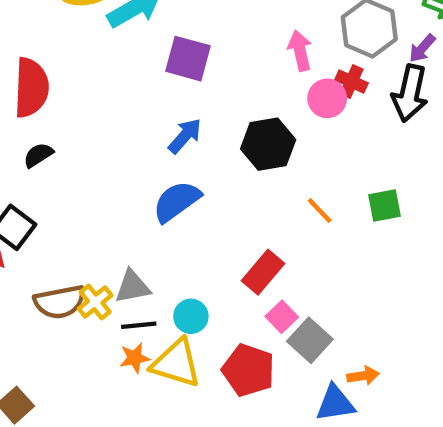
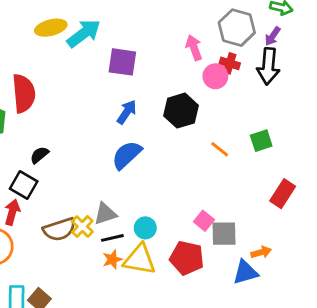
black semicircle: (38, 155) -> (39, 155), moved
red rectangle: (263, 272) -> (283, 194), moved
gray square: (310, 340) -> (224, 234), turned -36

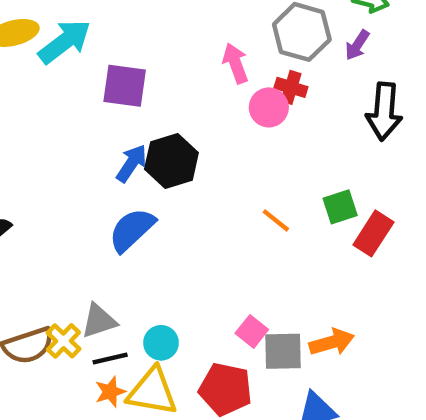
black arrow: (268, 66) -> (384, 111), moved
black hexagon: (181, 111) -> (171, 161), moved
red rectangle: (283, 194) -> (373, 233), moved
orange arrow: (261, 252) -> (332, 342), moved, size x1.4

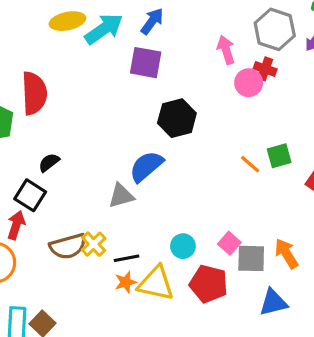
blue arrow: (132, 163) -> (152, 21), moved
green square: (340, 207) -> (279, 156), moved
gray triangle: (99, 321) -> (121, 196), moved
orange arrow: (332, 342) -> (286, 253), turned -108
cyan circle: (161, 343) -> (183, 246), moved

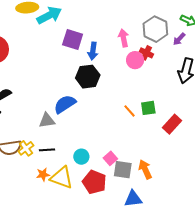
blue arrow: (152, 21) -> (93, 51), moved, turned 144
black line: (127, 258) -> (47, 150), moved

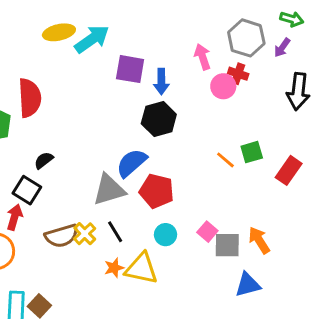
gray triangle: (47, 120) -> (109, 190), size x1.4
black line: (47, 150) -> (115, 232), turned 70
red pentagon: (94, 182) -> (157, 191), moved

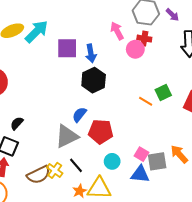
purple arrow: (282, 48) -> (172, 15), turned -72
blue semicircle: (132, 163) -> (79, 115), size x0.7
blue triangle: (248, 285) -> (140, 174), moved, turned 30

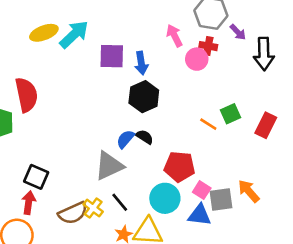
purple arrow: (172, 15) -> (238, 32), moved
black semicircle: (17, 123) -> (145, 137), moved, turned 80
red pentagon: (101, 132) -> (179, 167), moved
cyan circle: (112, 161) -> (165, 198), size x1.5

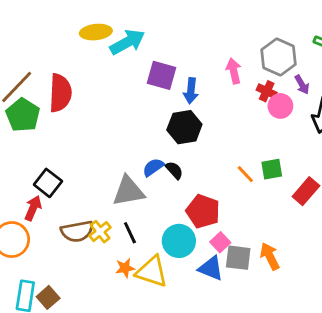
pink circle: (197, 59) -> (280, 106), moved

